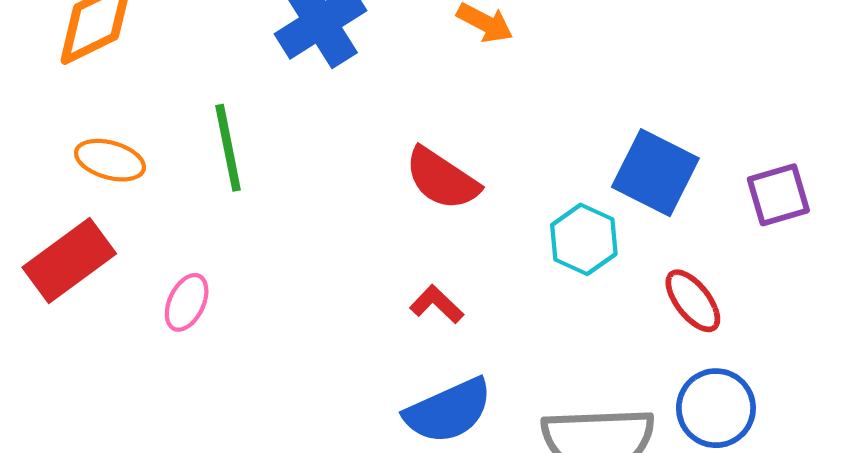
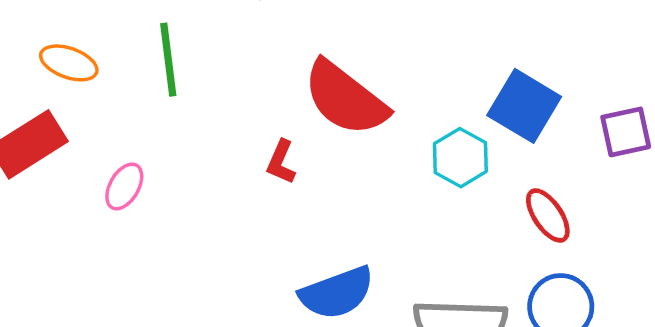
red semicircle: (442, 179) -> (345, 98), size x1.4
red L-shape: (437, 304) -> (281, 162), moved, turned -114

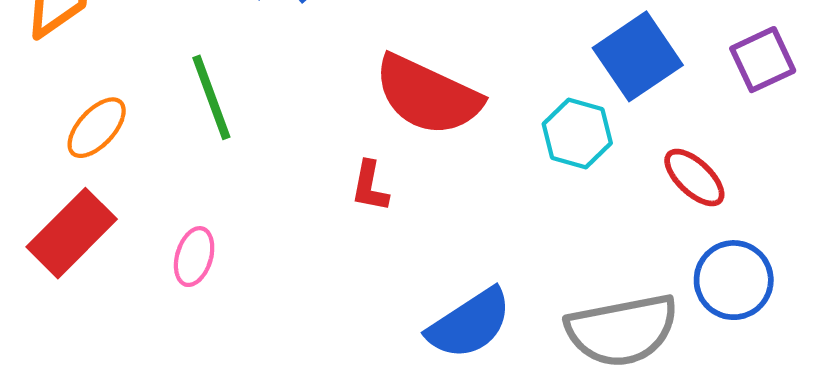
orange ellipse: (69, 63) -> (97, 128), turned -54
blue square: (524, 106) -> (638, 56), turned 38

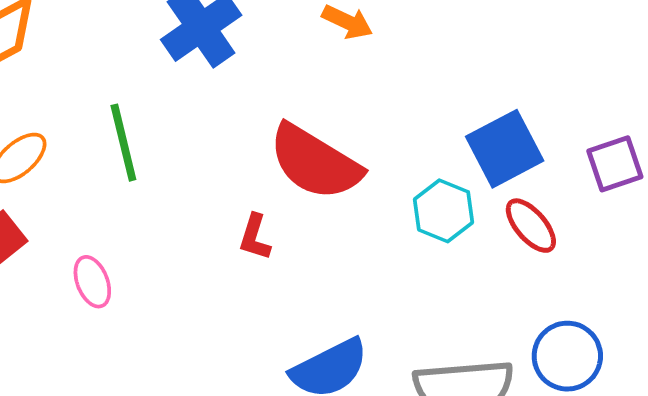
red ellipse: (694, 178) -> (531, 226), moved
pink ellipse: (194, 257) -> (92, 282), turned -45

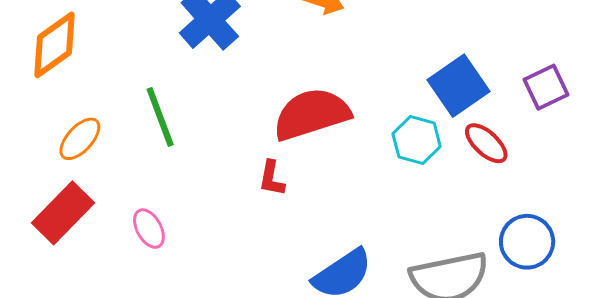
red semicircle: (315, 162) -> (312, 114), turned 138

